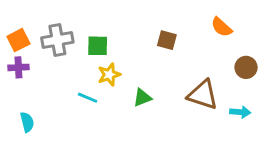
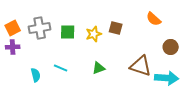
yellow star: (109, 75) -> (94, 34), moved
cyan arrow: (240, 112) -> (167, 78), size x1.6
cyan semicircle: (27, 122) -> (36, 75), moved

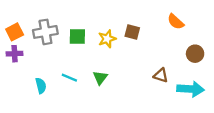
brown triangle: (141, 66) -> (161, 75), size x0.6
green triangle: (99, 68) -> (100, 78), moved, turned -32

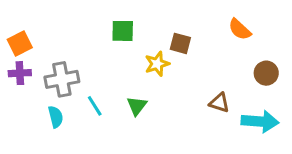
gray cross: (45, 32) -> (62, 79), moved
green square: (77, 37) -> (123, 31), moved
yellow star: (107, 39) -> (157, 64), moved
cyan line: (69, 78) -> (95, 106), turned 35

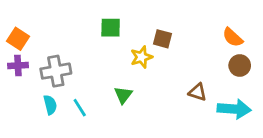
orange semicircle: (240, 29) -> (233, 37), moved
orange square: (20, 43) -> (18, 39), turned -30
cyan line: (95, 106) -> (80, 108), moved

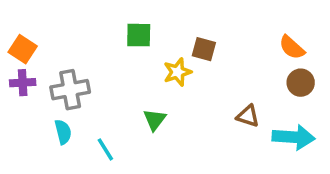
cyan line: (80, 108) -> (105, 149), moved

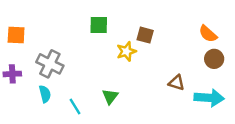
orange square: (23, 49) -> (16, 35), turned -30
purple cross: (23, 83) -> (12, 74), moved
gray cross: (70, 90) -> (50, 64), turned 36
green triangle: (155, 120) -> (110, 96), moved

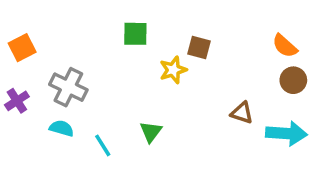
orange square: (16, 35) -> (22, 48), turned -30
purple cross: (12, 74) -> (17, 101), turned -30
cyan semicircle: (45, 94) -> (62, 128), turned -60

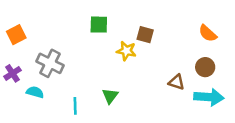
yellow star: (173, 70) -> (126, 51), turned 30
brown circle: (293, 80) -> (205, 67), moved
cyan semicircle: (62, 128) -> (35, 92), moved
cyan line: (103, 145) -> (75, 106), turned 30

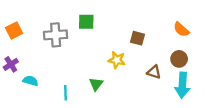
brown square: (145, 35) -> (138, 38), moved
yellow star: (126, 51) -> (117, 60), moved
gray cross: (50, 63) -> (56, 35), moved, turned -30
cyan arrow: (209, 97) -> (182, 85), turned 90

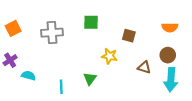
green square: (86, 22) -> (91, 22), moved
orange semicircle: (181, 29) -> (170, 27), turned -42

